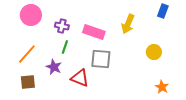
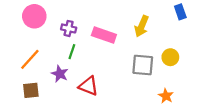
blue rectangle: (163, 11) -> (180, 12), turned -40
gray square: (101, 59) -> (143, 65), moved
orange star: (162, 87) -> (166, 96), moved

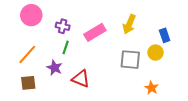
blue rectangle: (180, 12) -> (165, 35), moved
pink rectangle: (104, 35) -> (95, 32), turned -50

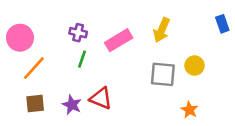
pink circle: (31, 15) -> (20, 38), moved
blue rectangle: (165, 35) -> (222, 24), moved
purple star: (54, 68) -> (72, 105), moved

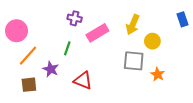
purple cross: (78, 33) -> (75, 18), moved
yellow circle: (195, 66) -> (152, 41), moved
purple star: (72, 105) -> (51, 69), moved
orange star: (189, 110) -> (158, 74), moved

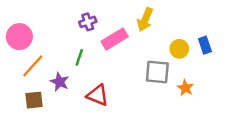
purple cross: (75, 18) -> (88, 22), turned -32
blue rectangle: (182, 19) -> (205, 45), moved
yellow arrow: (133, 25) -> (145, 19), moved

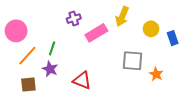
yellow circle: (179, 49) -> (151, 29), moved
green line: (79, 57) -> (52, 48), moved

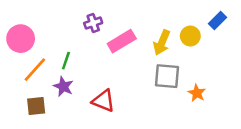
yellow arrow: (122, 16) -> (162, 42), moved
blue rectangle: (173, 38) -> (218, 20), moved, turned 64

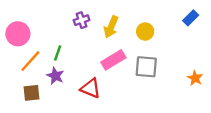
yellow circle: (190, 36) -> (145, 32), moved
pink rectangle: (122, 41) -> (113, 60), moved
yellow arrow: (162, 42) -> (111, 27), moved
orange star: (197, 93) -> (195, 78), moved

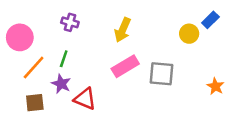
purple cross: (82, 20) -> (70, 22), moved, turned 35
yellow circle: (145, 32) -> (189, 34), moved
red triangle: (91, 88) -> (85, 99), moved

